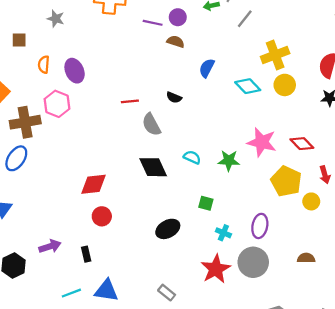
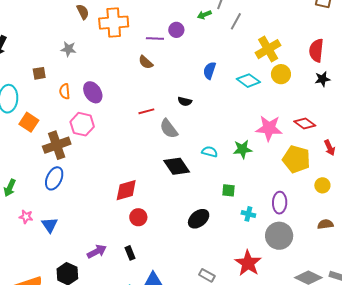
brown semicircle: (176, 42) -> (146, 62), moved, turned -147
yellow circle: (311, 201) -> (322, 185), moved
red star: (216, 269) -> (248, 263), moved

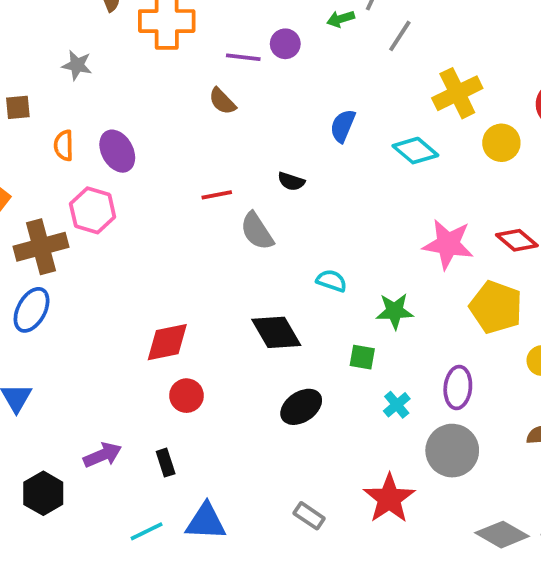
yellow circle: (281, 74) -> (501, 143), moved
green star: (243, 149) -> (395, 311), moved
black diamond: (177, 166) -> (276, 332), moved
cyan cross: (248, 214) -> (397, 405), turned 32

